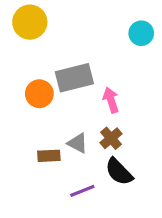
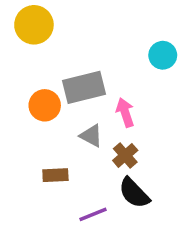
cyan circle: (141, 33) -> (163, 55), moved
gray triangle: (78, 143) -> (91, 136), moved

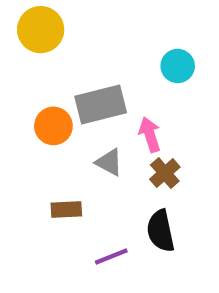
cyan circle: (163, 55) -> (178, 66), moved
brown cross: (125, 155) -> (165, 173), moved
black semicircle: (134, 193) -> (161, 231), turned 32

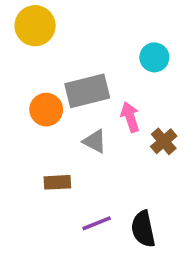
brown cross: (165, 173) -> (164, 141), moved
black semicircle: (161, 231) -> (143, 229), moved

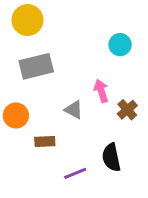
gray rectangle: (87, 91) -> (36, 66), moved
orange circle: (46, 110) -> (16, 115), moved
black semicircle: (143, 229) -> (111, 157), moved

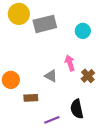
gray rectangle: (36, 66) -> (45, 24), moved

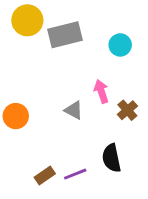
brown rectangle: (31, 98) -> (45, 176), moved, turned -32

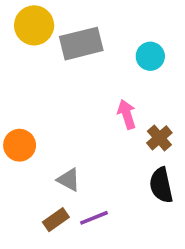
gray triangle: (74, 110) -> (69, 180), moved
black semicircle: (111, 158) -> (161, 185), moved

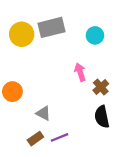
yellow circle: (34, 25) -> (22, 34), moved

